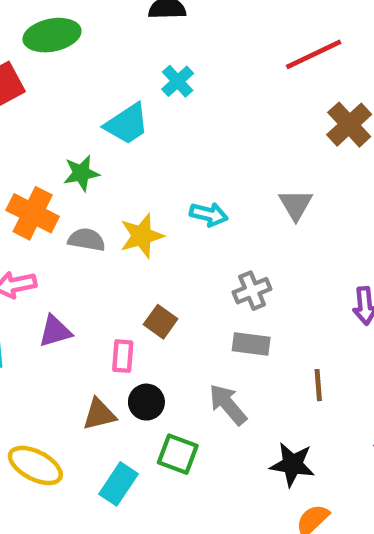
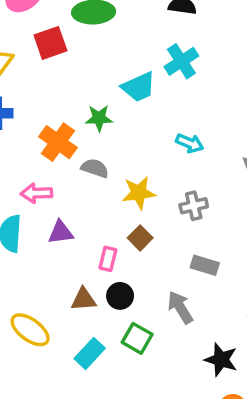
cyan cross: (178, 81) -> (181, 61), size x1.4
cyan arrow: (209, 214) -> (190, 143), moved
yellow star: (142, 236) -> (139, 193), moved
gray cross: (252, 291) -> (194, 206), moved

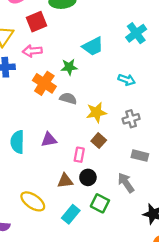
cyan cross: (181, 61) -> (136, 33), moved
pink arrow: (36, 193) -> (32, 51), moved

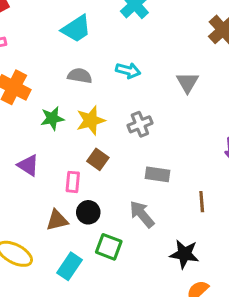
green star: (69, 67) -> (52, 118), moved
gray semicircle: (68, 98) -> (80, 76), moved
purple triangle: (49, 140) -> (28, 165), turned 49

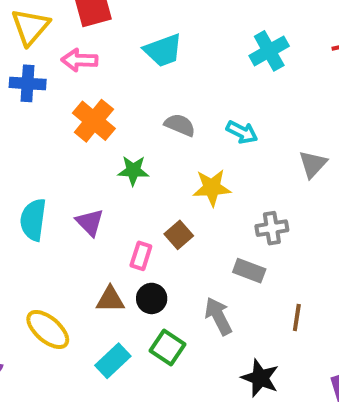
cyan trapezoid: (76, 29) -> (163, 50), moved
yellow star: (91, 120) -> (212, 188), moved
gray cross: (140, 124) -> (272, 228), moved

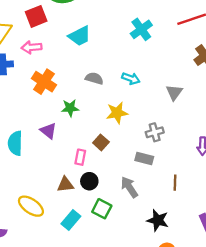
purple triangle: (90, 222) -> (48, 131), moved

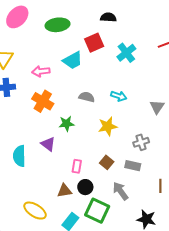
red square: (36, 16) -> (94, 43), moved
pink arrow: (32, 47) -> (41, 71), moved
brown square: (101, 142) -> (107, 162), moved
green square: (102, 209) -> (97, 211), size x1.4

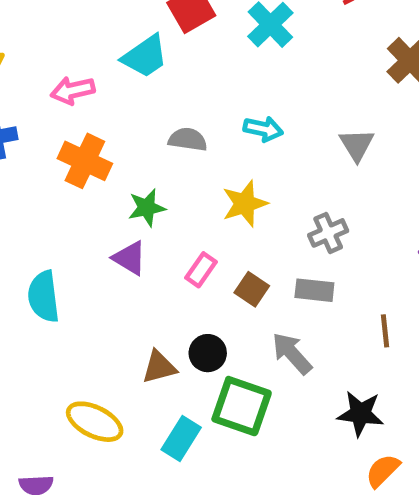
purple triangle: (48, 144) -> (130, 258), moved
pink rectangle: (77, 166) -> (201, 270), moved, turned 32

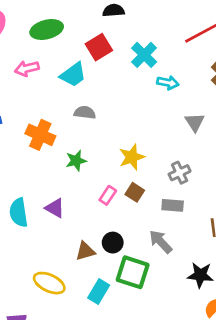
pink arrow: (73, 90) -> (27, 68), moved
cyan arrow: (263, 129) -> (168, 83), moved
gray semicircle: (188, 139) -> (85, 113), moved
purple triangle: (130, 258) -> (55, 208), moved
brown square: (252, 289) -> (135, 192), moved

